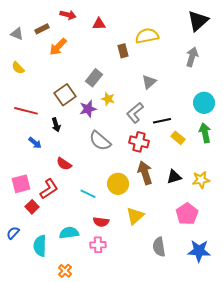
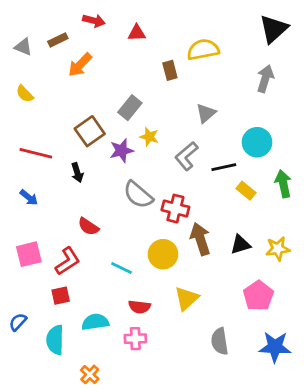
cyan circle: (204, 103) -> (257, 142), moved
red cross: (139, 142) -> (175, 209), moved
blue arrow: (35, 143) -> (29, 198), moved
red square: (32, 207) -> (61, 296), moved, turned 32

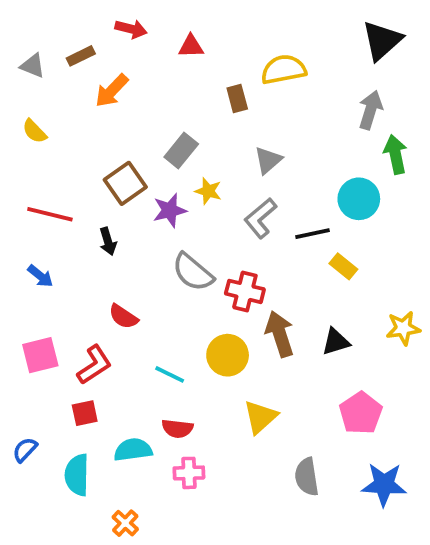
gray triangle: (206, 113) -> (268, 160), moved
green arrow: (283, 184) -> (395, 154), moved
yellow star: (278, 249) -> (403, 328), moved
red semicircle: (139, 307) -> (177, 429), moved

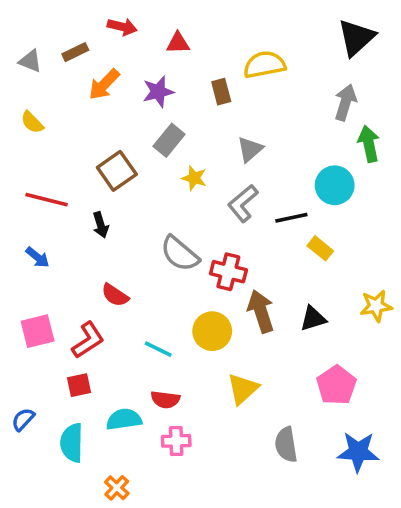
purple star: (170, 210) -> (158, 92), moved

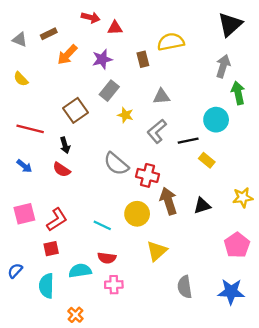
red arrow: (122, 27) -> (91, 17), moved
gray triangle: (250, 149) -> (161, 96), turned 36
red semicircle: (115, 295) -> (62, 170), moved
pink pentagon: (336, 385) -> (237, 245), moved

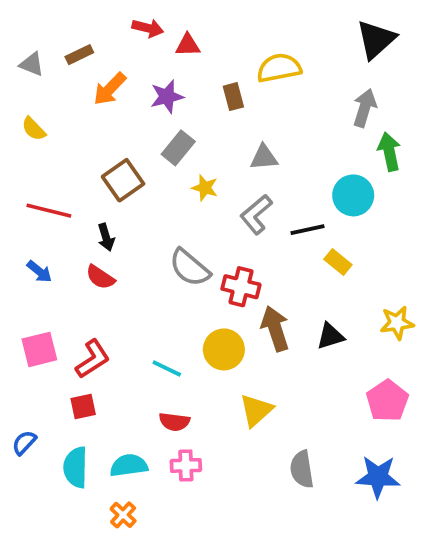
cyan semicircle: (80, 271) -> (129, 465), moved

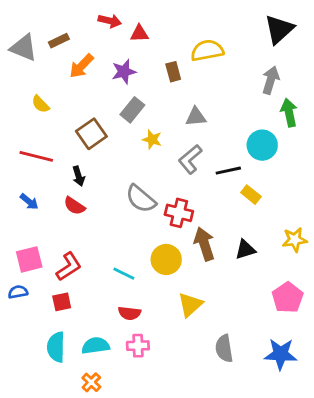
gray triangle: (32, 64) -> (24, 48), size x1.5
yellow semicircle: (34, 129) -> (40, 104), moved
blue semicircle: (24, 443) -> (18, 292), moved, turned 36

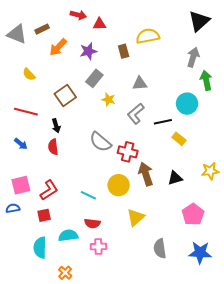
red semicircle: (74, 206) -> (53, 147), turned 49
pink pentagon: (288, 298) -> (193, 214), moved
cyan semicircle: (96, 346) -> (68, 235), moved

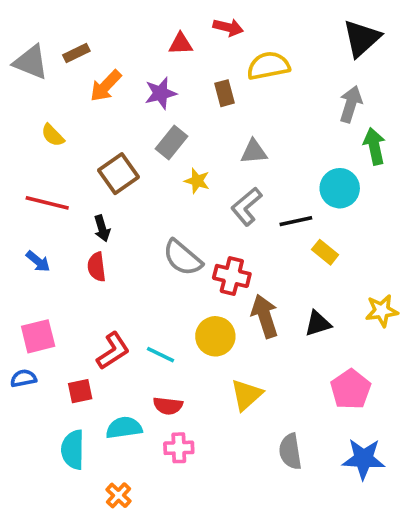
red arrow: (78, 15) -> (228, 27), moved
red L-shape: (49, 190) -> (113, 351), moved

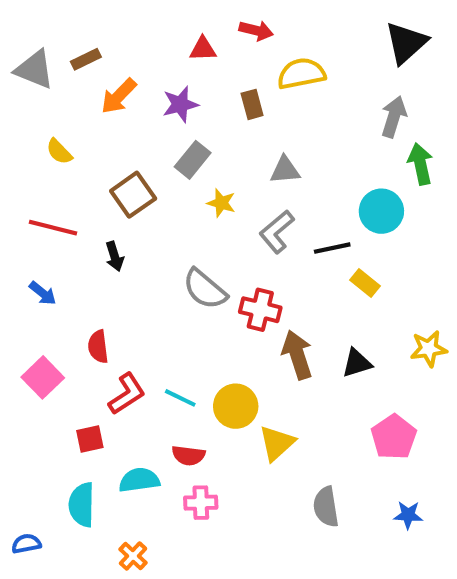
red semicircle: (97, 267) -> (98, 347), moved
pink square: (38, 336) -> (43, 377), turned -30
yellow circle: (215, 336) -> (236, 406), moved
blue semicircle: (23, 378) -> (26, 544), moved
blue star: (363, 459) -> (408, 515), size x0.6

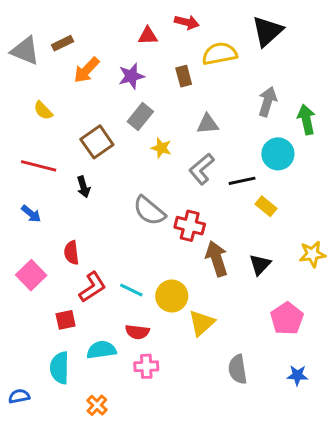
black triangle: (406, 43) -> (267, 31), moved
gray arrow: (394, 117) -> (267, 102), moved
black triangle: (357, 363) -> (260, 265), turned -30

